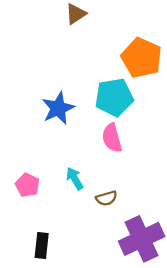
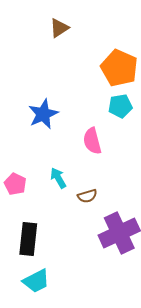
cyan pentagon: (114, 97) -> (120, 106), moved, size x0.7
black rectangle: (42, 245) -> (28, 239), size x1.4

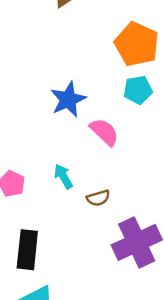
blue star: (43, 114) -> (68, 99), moved
pink semicircle: (92, 141) -> (104, 132), turned 148

